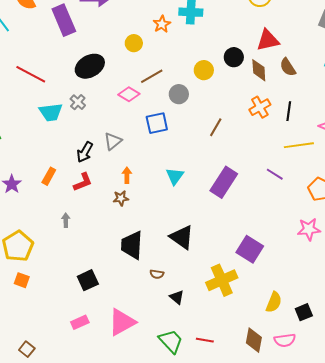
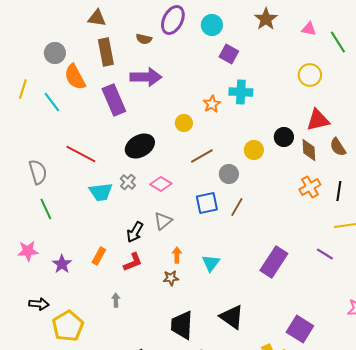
pink diamond: (129, 94) -> (161, 184), moved
brown line: (216, 127) -> (237, 207), moved
cyan triangle: (175, 176) -> (211, 263), moved

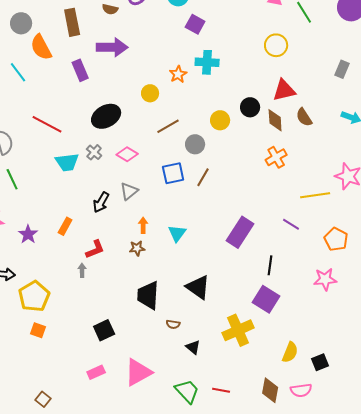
purple rectangle: (114, 100) -> (80, 70), size x0.7
black line: (339, 191) -> (270, 265), moved
red L-shape: (133, 262) -> (95, 249), moved

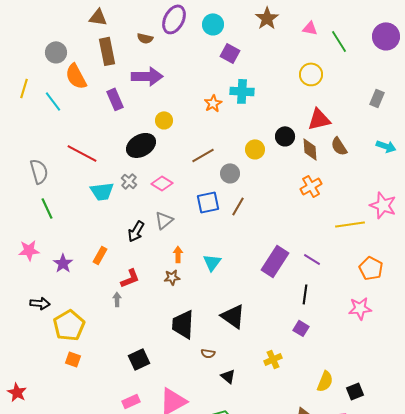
yellow circle: (150, 93) -> (164, 120), moved
purple line: (291, 224) -> (312, 259), moved
purple square: (266, 299) -> (301, 328), size x0.6
yellow cross: (238, 330) -> (273, 359), size x0.6

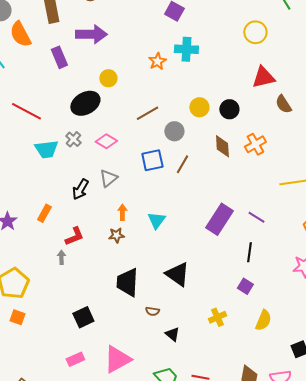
black circle: (285, 136) -> (229, 109), moved
brown diamond: (310, 149) -> (222, 146), moved
yellow semicircle: (325, 381) -> (263, 320), moved

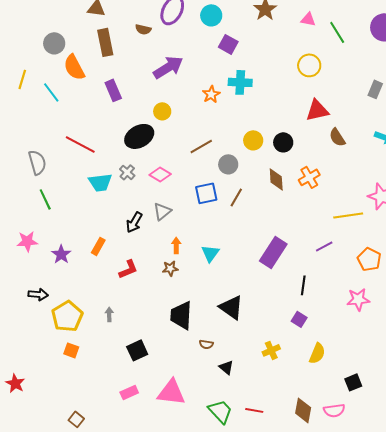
purple arrow: (91, 34) -> (168, 67), moved, turned -32
purple line: (256, 217) -> (324, 246), moved, turned -60
gray arrow: (61, 257) -> (109, 314), moved
pink triangle: (117, 359) -> (171, 392), turned 36

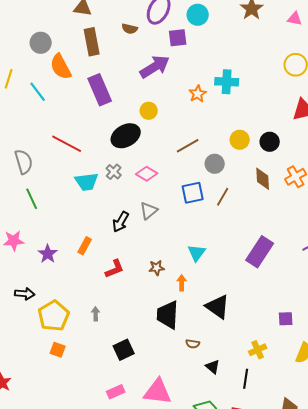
purple square: (228, 44) -> (178, 38), moved, turned -36
purple rectangle: (113, 90) -> (100, 90), size x1.4
orange arrow: (176, 245) -> (182, 283), moved
black line: (303, 285) -> (246, 379), moved
purple square: (299, 319) -> (286, 319), turned -35

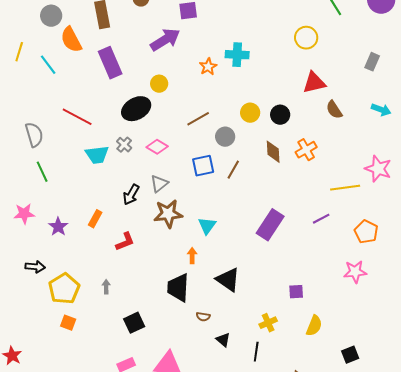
brown star: (157, 268) -> (168, 214), moved, size x1.8

